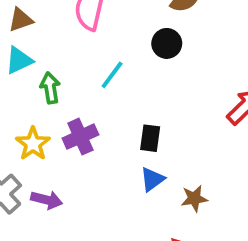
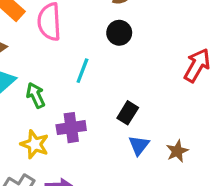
purple cross: (80, 137) -> (71, 128), turned 32
black rectangle: (150, 138) -> (128, 113), turned 40

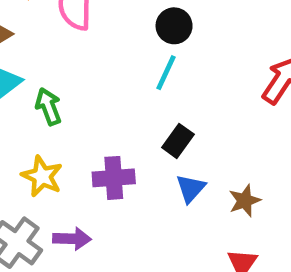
cyan line: (82, 71) -> (166, 73), moved
purple cross: (71, 128) -> (114, 178), moved

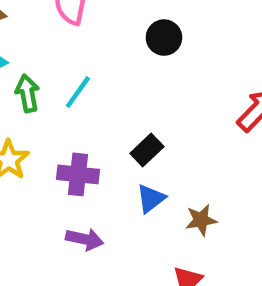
cyan line: (166, 73) -> (78, 92), moved
purple arrow: (72, 239) -> (85, 239), moved

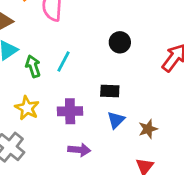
black circle: (164, 38) -> (120, 42), moved
black rectangle: (147, 150) -> (110, 91), turned 54

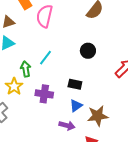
green arrow: (33, 66) -> (26, 69), moved
brown star: (148, 129) -> (98, 116), size x1.5
purple arrow: (79, 150) -> (67, 125), moved

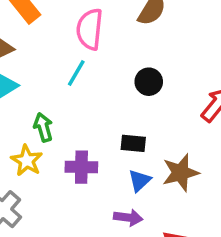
pink semicircle: (45, 16) -> (90, 29), moved
cyan line: (46, 58) -> (76, 73), moved
brown star: (98, 116) -> (180, 173), moved

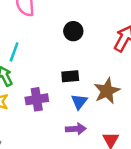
cyan line: (76, 73) -> (14, 52), moved

